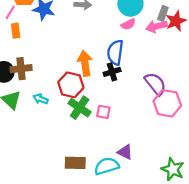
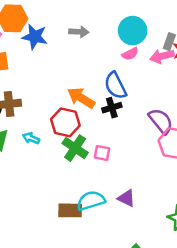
blue semicircle: (115, 52) -> (115, 86), turned -35
orange arrow: (85, 63) -> (81, 98), turned -50
cyan semicircle: (107, 166) -> (91, 201), moved

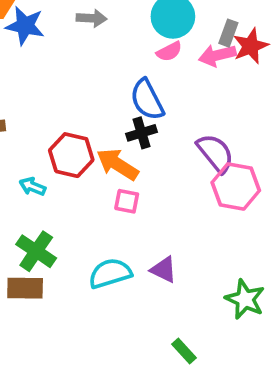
orange arrow: (81, 98) -> (117, 164), moved
cyan arrow: (31, 138) -> (32, 186), moved
green cross: (75, 148) -> (36, 251), moved
brown rectangle: (70, 210) -> (25, 288), moved

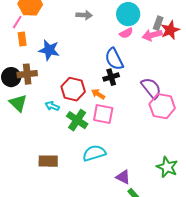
blue star: (25, 26) -> (49, 50), moved
orange arrow: (117, 164) -> (98, 94), size x0.6
pink square: (127, 201) -> (103, 114), size x1.5
green cross: (36, 251) -> (77, 120), moved
purple triangle: (164, 270) -> (123, 177), moved

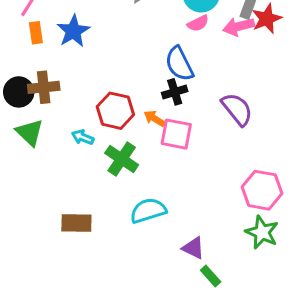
blue star: (49, 50) -> (73, 31), moved, turned 30
pink hexagon: (162, 106) -> (262, 190), moved
pink square: (103, 114) -> (176, 134), moved

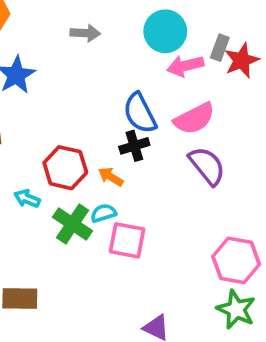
pink semicircle: (198, 23) -> (194, 119), moved, size x1.6
pink arrow: (239, 26) -> (185, 66), moved
pink square: (176, 134) -> (127, 240), moved
cyan semicircle: (148, 210) -> (103, 213), moved, size x0.6

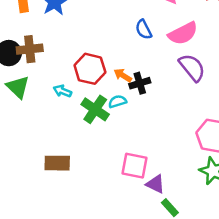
blue semicircle: (140, 113) -> (144, 29), size x0.7
black cross: (134, 146) -> (140, 83), moved
pink square: (127, 240) -> (134, 166), moved

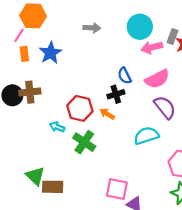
black cross: (140, 83) -> (116, 94), moved
green triangle: (18, 87) -> (35, 176), moved
cyan semicircle: (117, 102) -> (146, 136), moved, size x1.6

